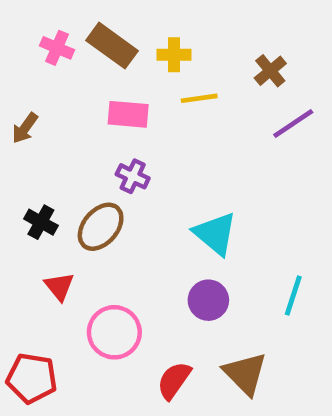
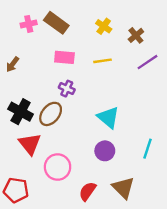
pink cross: (57, 48) -> (29, 24), turned -35
yellow cross: (174, 55) -> (104, 26), moved, turned 35
yellow line: (199, 98) -> (103, 61), moved
black cross: (41, 222) -> (21, 112), size x1.5
red triangle: (59, 286) -> (30, 144), size x1.5

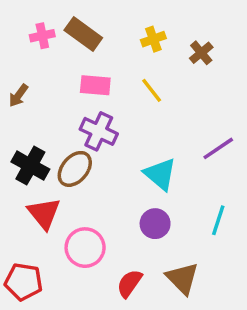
yellow cross: (104, 26) -> (153, 39), turned 35
yellow line: (103, 61) -> (152, 90), turned 60
purple line: (148, 62) -> (218, 148), moved
purple cross: (67, 89) -> (99, 131), size x1.5

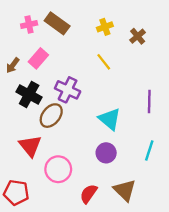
pink rectangle: (95, 85) -> (38, 58), moved, turned -54
purple line: (218, 148) -> (149, 102), turned -55
black cross: (30, 166) -> (29, 95), moved

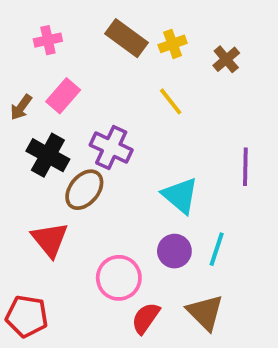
brown rectangle: (57, 23) -> (126, 38), moved
cyan line: (149, 151) -> (217, 249), moved
pink circle: (58, 169) -> (119, 278), moved

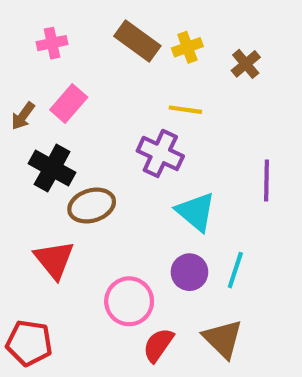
yellow line: (171, 101) -> (185, 110), turned -44
purple cross: (111, 147) -> (160, 153), moved
brown ellipse: (84, 190) -> (92, 206), turned 33

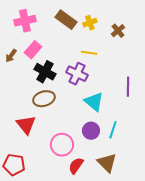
pink cross: (52, 43) -> (25, 21), size x1.5
black cross: (52, 168) -> (45, 72), moved

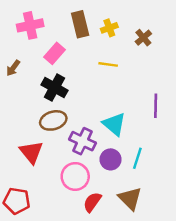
brown rectangle: (66, 20) -> (80, 24), turned 40
pink rectangle: (33, 50) -> (54, 53), moved
purple cross: (77, 74) -> (82, 141), moved

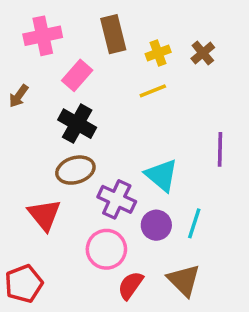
yellow cross: (109, 28) -> (158, 53), moved
yellow line: (108, 64) -> (153, 91), turned -30
red pentagon: (17, 201) -> (24, 284), turned -30

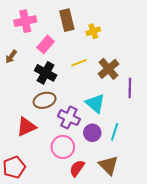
brown cross: (203, 53) -> (108, 69), moved, size x1.5
yellow line: (153, 91) -> (79, 63), moved
red triangle: (44, 215) -> (26, 127), turned 45

